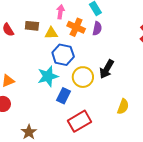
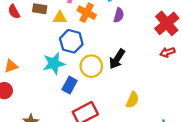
purple semicircle: (97, 28) -> (119, 15), moved

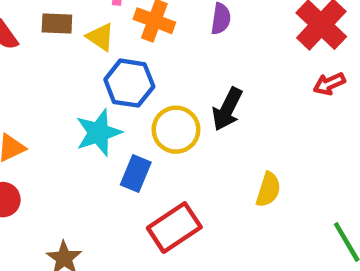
yellow triangle: (60, 18) -> (100, 37), turned 40

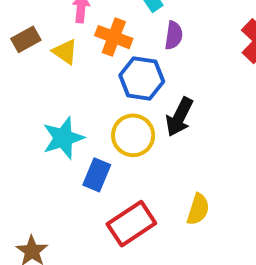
brown rectangle: (57, 23) -> (26, 39), turned -32
blue hexagon: (129, 83) -> (142, 78), moved
yellow semicircle: (268, 190) -> (198, 209), moved

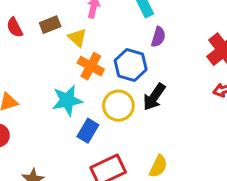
orange cross: (114, 37) -> (91, 66), moved

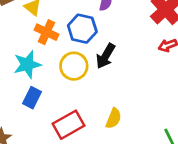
blue rectangle: (88, 131) -> (32, 98), moved

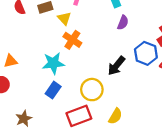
blue hexagon: (82, 29) -> (146, 53), moved
yellow circle: (74, 66) -> (92, 90), moved

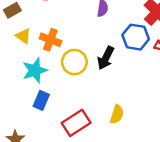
yellow triangle: (64, 18) -> (23, 36), moved
yellow circle: (92, 90) -> (74, 62), moved

